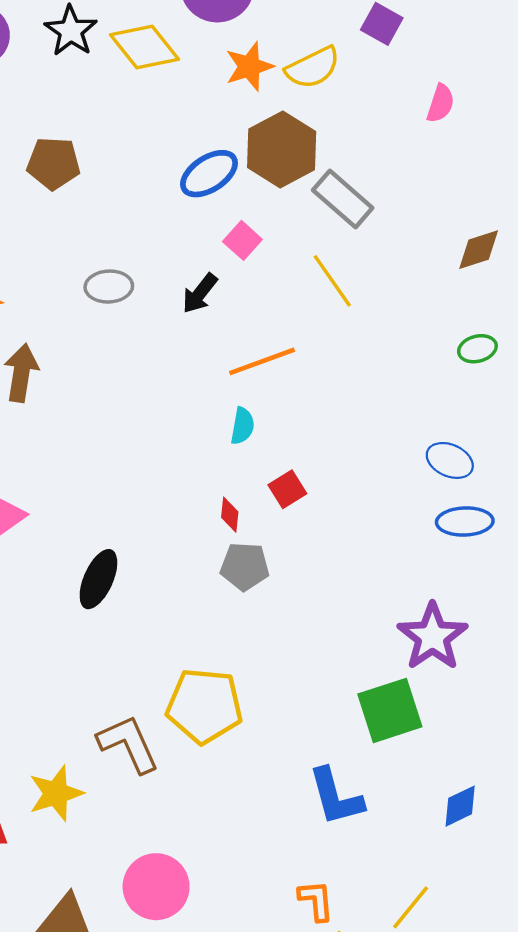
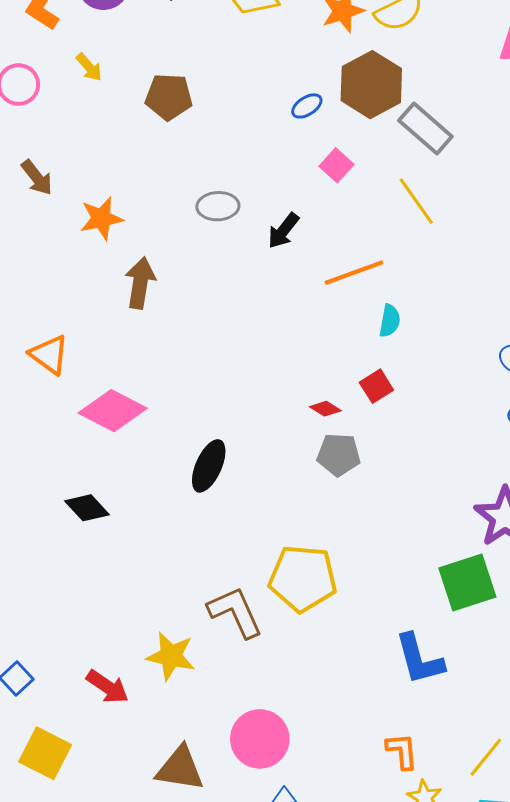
blue ellipse: (209, 174) -> (307, 106), size x0.6
black arrow: (200, 293) -> (283, 231), moved
cyan semicircle: (242, 426) -> (390, 321), moved
red diamond: (230, 515) -> (325, 409), turned -64
yellow star: (56, 793) -> (171, 656), turned 30

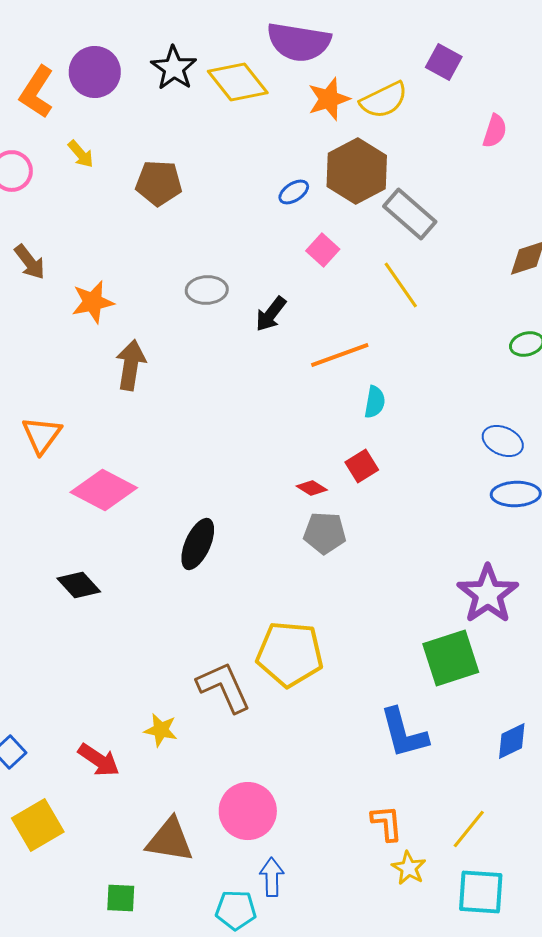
orange triangle: (49, 354) -> (42, 435), turned 30
yellow star: (171, 656) -> (161, 730), size x0.7
yellow square: (45, 753) -> (38, 825), turned 33

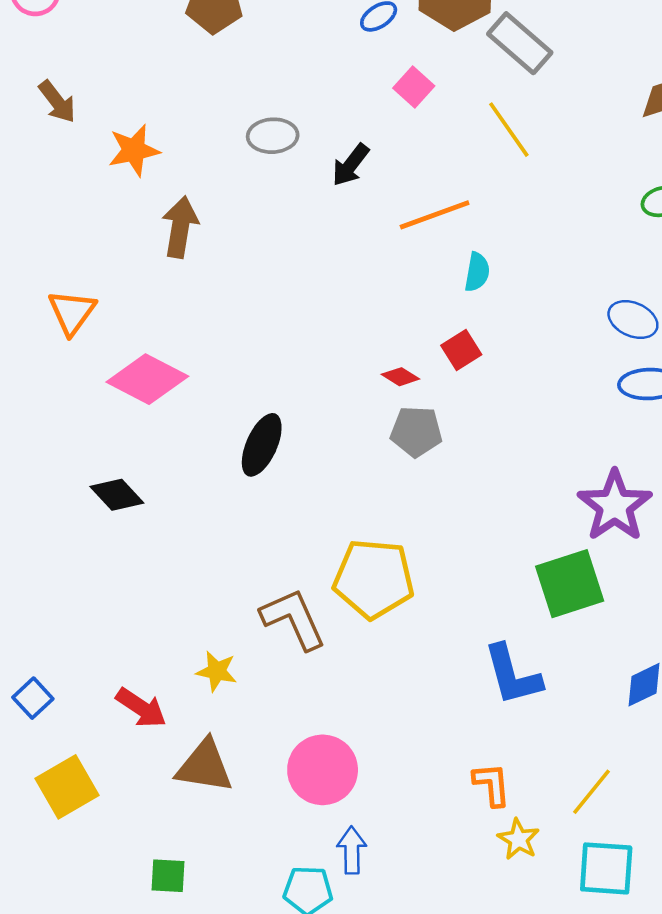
brown triangle: (170, 840) -> (204, 766), moved

